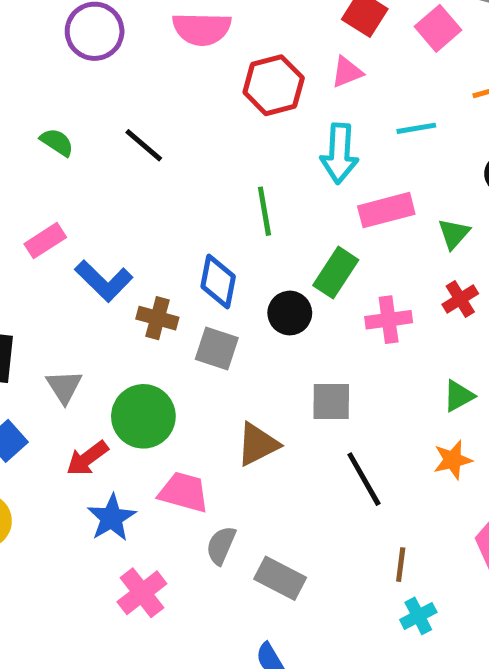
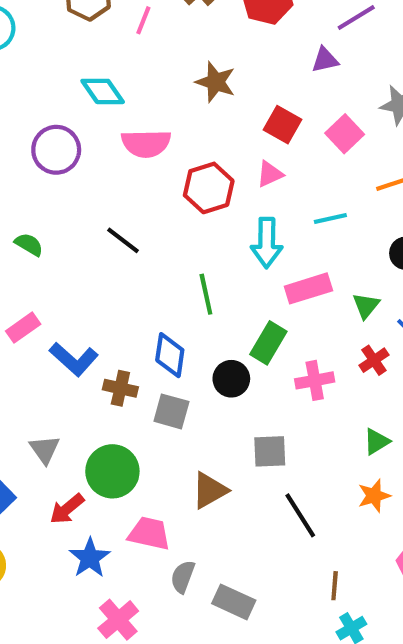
black line: (144, 145) -> (123, 240), moved

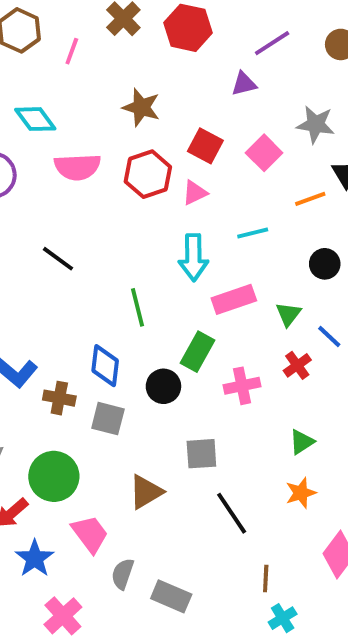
red hexagon: (209, 188) -> (148, 174), moved
pink trapezoid: (149, 533) -> (90, 534), turned 42

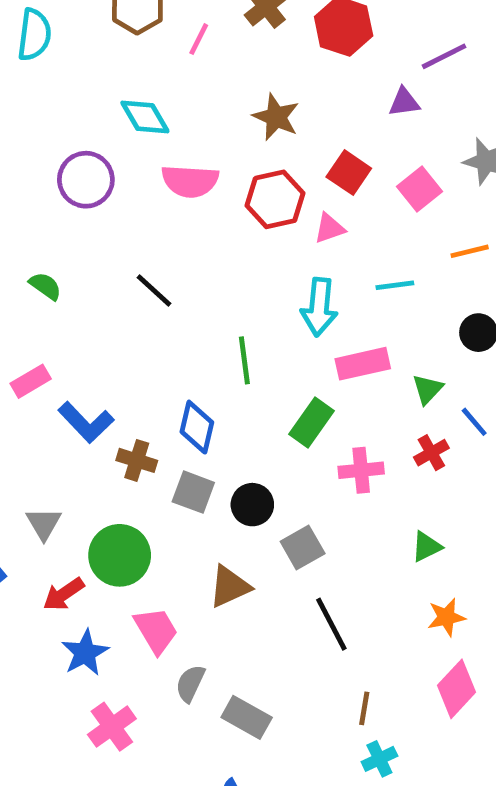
black circle: (163, 386) -> (252, 505), moved
gray square: (201, 454) -> (303, 548), turned -32
orange star: (301, 493) -> (446, 617), moved

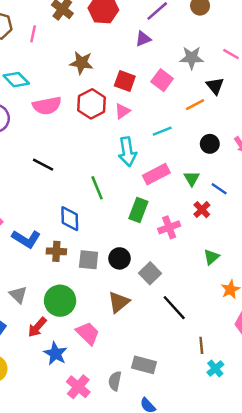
blue diamond: (197, 427) -> (70, 219), moved
gray semicircle: (190, 683) -> (115, 381), moved

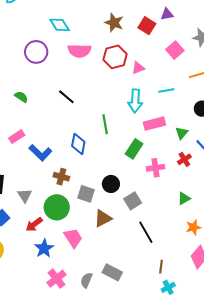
red square: (125, 81) -> (147, 26), moved
brown cross: (56, 251) -> (61, 177), moved
gray square: (89, 260) -> (86, 194), moved

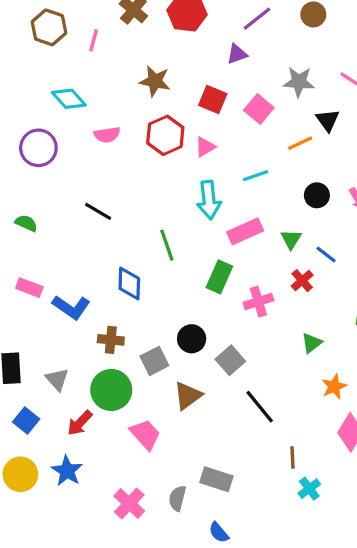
red square: (147, 26) -> (213, 99), moved
pink semicircle: (79, 51) -> (107, 135), size x0.7
pink rectangle: (17, 137) -> (29, 288), turned 63
gray square: (86, 194) -> (154, 361), turned -36
blue star: (44, 248) -> (67, 471), moved

